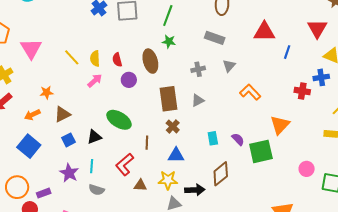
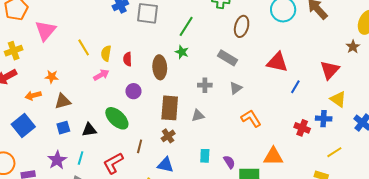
purple circle: (129, 80) -> (133, 91), moved
orange triangle: (280, 125) -> (273, 156), turned 35

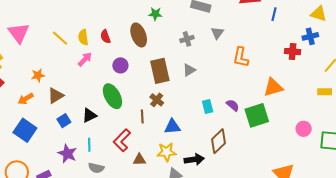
green ellipse: (117, 118) -> (112, 96), turned 35
orange L-shape: (251, 118) -> (241, 57), turned -120
brown cross: (168, 136) -> (157, 100), moved

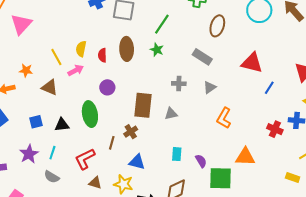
brown ellipse: (139, 35) -> (127, 49), moved
yellow line: (60, 38) -> (56, 57), moved
brown triangle: (56, 96) -> (50, 87), moved, turned 36

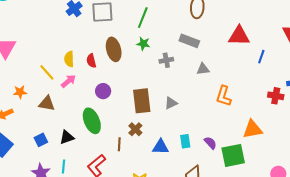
gray cross: (179, 84) -> (166, 60), moved
gray triangle: (210, 87) -> (203, 69), turned 40
blue triangle: (137, 162) -> (160, 147), moved

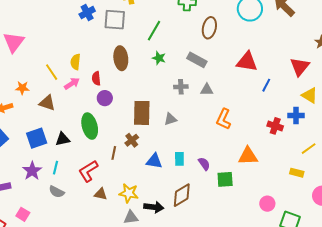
green star: (143, 44) -> (159, 58), moved
gray cross: (166, 60) -> (181, 87), moved
red semicircle: (91, 61) -> (96, 78), moved
blue square: (41, 140) -> (37, 138), size x1.5
green square: (233, 155) -> (225, 179), size x0.7

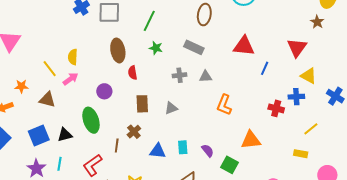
red semicircle: (96, 78) -> (133, 73), moved
brown rectangle: (142, 113) -> (142, 104), size x0.7
green square: (225, 179) -> (229, 165), turned 36

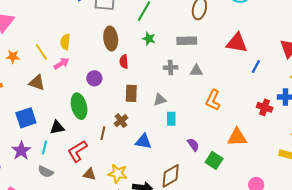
gray rectangle: (194, 47) -> (187, 41), turned -30
orange star: (21, 86) -> (13, 57), moved
black triangle: (65, 135) -> (57, 127), moved
cyan rectangle: (183, 147) -> (171, 119), moved

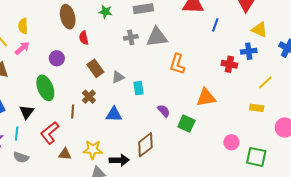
gray triangle: (196, 71) -> (157, 37), size x1.6
brown rectangle: (131, 93) -> (95, 68), turned -30
gray triangle: (160, 100) -> (118, 77), moved
black triangle: (57, 127) -> (27, 112), turned -35

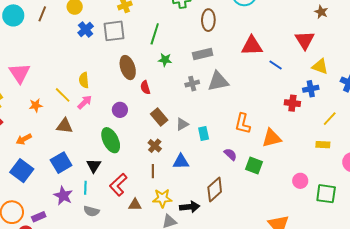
blue line: (215, 25) -> (276, 65), turned -72
orange L-shape: (177, 64) -> (243, 124), moved
brown line: (73, 112) -> (153, 171), moved

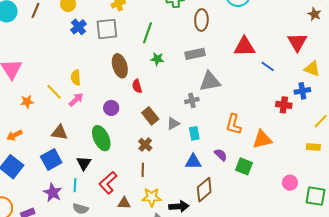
gray cross: (192, 84) -> (192, 100), moved
brown triangle: (64, 126) -> (59, 132), moved
blue triangle: (181, 162) -> (193, 162), moved

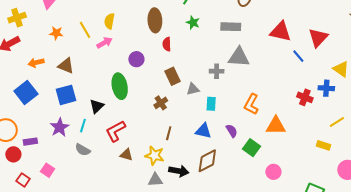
red triangle: (297, 42) -> (318, 38), moved
brown triangle: (59, 132) -> (66, 66), moved
brown line: (143, 170) -> (169, 133), moved
pink circle: (290, 183) -> (273, 172), moved

